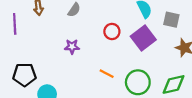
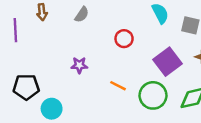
purple square: (143, 38) -> (167, 62), moved
purple star: (72, 47) -> (79, 65), moved

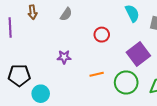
orange line: (118, 86) -> (97, 74), turned -40

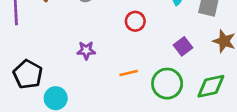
purple square: (138, 54) -> (183, 46), size x0.6
black pentagon: (19, 75) -> (28, 74), turned 30

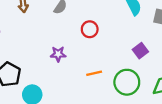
red circle: (135, 21) -> (90, 29), moved

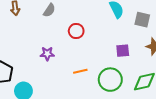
purple square: (140, 51) -> (123, 51), turned 32

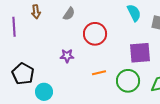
red circle: (76, 31) -> (95, 34), size x1.5
purple square: (123, 51) -> (140, 53), size x1.6

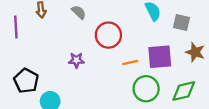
gray semicircle: (69, 14) -> (79, 12), turned -80
orange line: (99, 73) -> (130, 62), moved

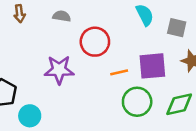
gray semicircle: (79, 12) -> (62, 16), turned -35
purple star: (76, 60) -> (59, 70), size x1.6

